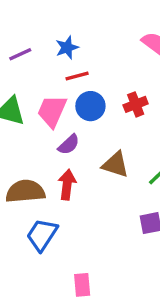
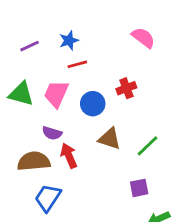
blue circle: (90, 106) -> (93, 104), moved
purple semicircle: (69, 145) -> (52, 133), moved, turned 60
red arrow: (67, 185) -> (69, 156), turned -30

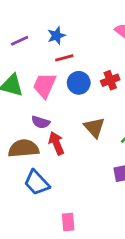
blue circle: (93, 104) -> (79, 83), moved
brown triangle: (110, 139) -> (94, 127), turned 30
blue trapezoid: (48, 198) -> (37, 183), turned -76

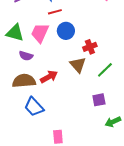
red cross: (110, 80) -> (90, 47), moved
purple semicircle: (41, 122) -> (26, 56), moved
red arrow: (56, 143) -> (49, 77), turned 84

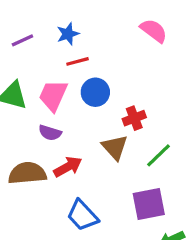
purple semicircle: (26, 56) -> (50, 133), moved
purple square: (99, 100) -> (149, 204), size x1.5
blue trapezoid: (34, 107) -> (82, 215), moved

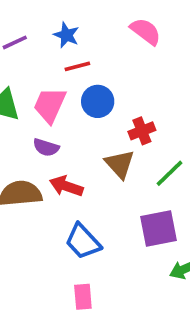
pink semicircle: (154, 31) -> (146, 31), moved
blue star: (68, 34) -> (66, 35), turned -30
red arrow: (68, 167) -> (66, 186), turned -132

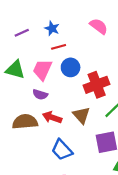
red cross: (142, 131) -> (97, 85), size x1.6
brown triangle: (120, 164) -> (81, 115), moved

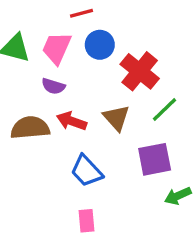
red cross: (97, 85) -> (140, 71), turned -30

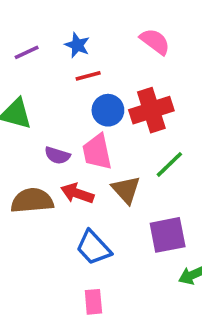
pink trapezoid: (57, 48) -> (97, 152), moved, turned -36
red cross: (140, 71) -> (151, 110), moved, turned 33
green line: (165, 109) -> (169, 164), moved

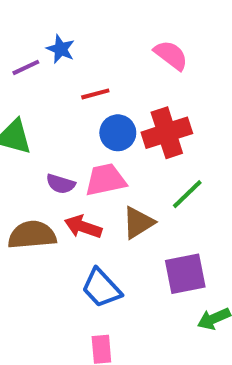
blue star: (77, 45) -> (61, 49), moved
pink trapezoid: (97, 152) -> (106, 180), turned 90
brown triangle: (126, 190) -> (138, 223), turned 40

